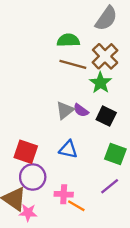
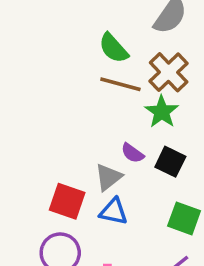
green semicircle: (68, 40) -> (114, 48), turned -130
gray triangle: (65, 110) -> (108, 177), moved
red square: (26, 152) -> (67, 201), moved

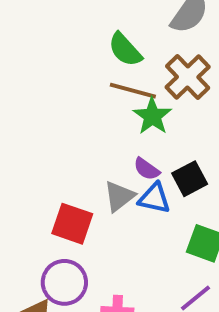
green star: (162, 112) -> (152, 116), moved
black square: (170, 162) -> (190, 179), turned 36
blue triangle: (114, 212) -> (154, 198), moved

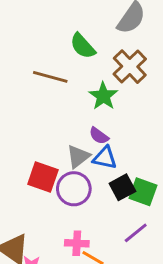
brown line: (133, 91) -> (50, 77), moved
black square: (190, 179) -> (122, 187), moved
purple circle: (64, 282) -> (74, 189), moved

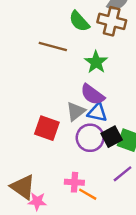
brown cross: (130, 67) -> (112, 21), moved, turned -32
purple semicircle: (99, 136) -> (92, 95), size x1.5
purple circle: (74, 189) -> (90, 138), moved

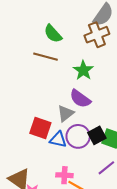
green semicircle: (79, 21) -> (53, 34), moved
brown cross: (112, 21) -> (97, 35), turned -35
blue triangle: (97, 113) -> (58, 140), moved

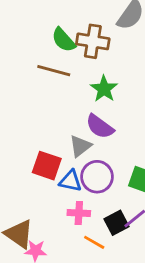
brown cross: (97, 35) -> (93, 41), moved, turned 30
black square: (97, 135) -> (117, 223), moved
pink cross: (64, 175) -> (79, 213), moved

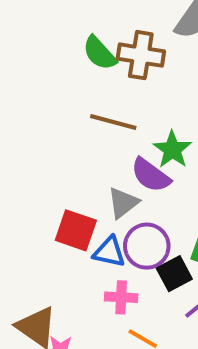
brown line: (54, 71) -> (113, 122), moved
green star: (104, 89) -> (172, 150), moved
black square: (117, 223) -> (174, 274), moved

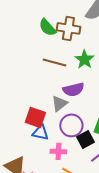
green star: (172, 150) -> (84, 59), moved
purple semicircle: (151, 175) -> (73, 89), turned -50
blue triangle: (109, 252) -> (40, 132), moved

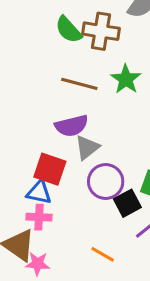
purple semicircle: (73, 89) -> (72, 126), moved
blue triangle: (40, 132) -> (39, 192), moved
pink cross: (58, 151) -> (39, 217), moved

